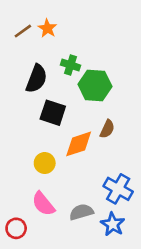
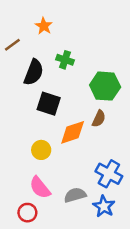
brown line: (23, 31) -> (12, 45), moved
green hexagon: (95, 85) -> (105, 86), moved
red circle: (16, 228) -> (27, 213), moved

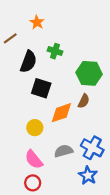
gray semicircle: (75, 195) -> (64, 151), moved
red circle: (27, 213) -> (33, 183), moved

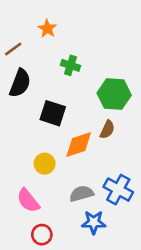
black semicircle: (28, 62) -> (20, 83), moved
pink semicircle: (34, 160) -> (28, 200), moved
blue star: (88, 175) -> (94, 222), moved, turned -30

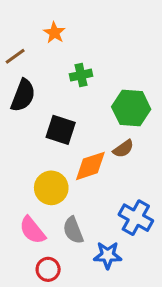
green cross: (70, 65) -> (81, 75), turned -30
brown semicircle: (107, 130) -> (123, 149), turned 30
yellow circle: (45, 164) -> (51, 188), size x1.4
gray semicircle: (81, 194) -> (73, 230), moved, turned -95

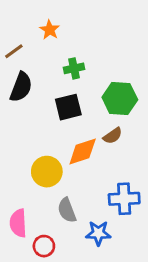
black square: (61, 130) -> (68, 107), moved, turned -32
blue cross: (136, 218) -> (124, 199), turned -32
pink semicircle: (32, 230) -> (18, 223), moved, turned 36

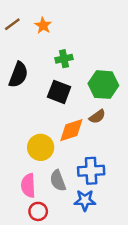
brown line: (14, 51) -> (12, 24), moved
black square: (68, 107) -> (59, 92), turned 35
blue cross: (124, 199) -> (91, 171), moved
pink semicircle: (18, 223) -> (28, 186), moved

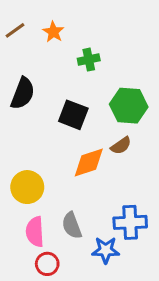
green cross: (64, 59) -> (89, 60), moved
yellow circle: (41, 147) -> (27, 187), moved
blue cross: (91, 171) -> (130, 222), moved

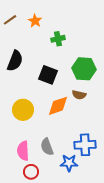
brown semicircle: (121, 146) -> (79, 95), turned 48
yellow circle: (27, 187) -> (23, 110), moved

